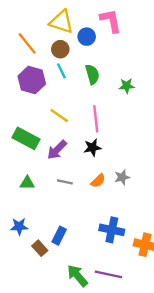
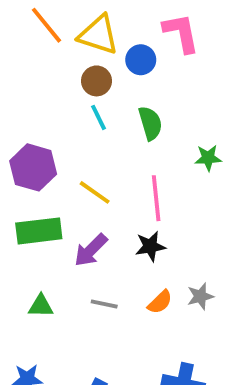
orange line: (27, 43) -> (47, 25), moved
purple hexagon: (32, 80) -> (33, 167), moved
green star: (127, 86) -> (208, 158), moved
green rectangle: (26, 138) -> (39, 231), turned -35

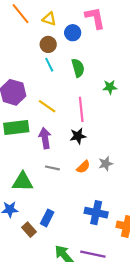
yellow triangle: (98, 35) -> (49, 19), size x0.6
purple arrow: (91, 250) -> (45, 138), turned 126
green triangle: (41, 306) -> (23, 182), moved, size x1.5

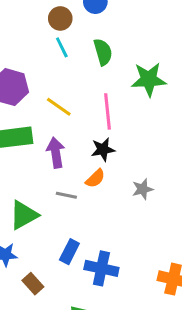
green star: (110, 87) -> (149, 79), size x1.6
orange semicircle: (83, 167) -> (95, 178), moved
green triangle: (23, 182) -> (24, 215), turned -30
blue cross: (96, 213) -> (101, 268), moved
blue rectangle: (47, 218) -> (69, 252), moved

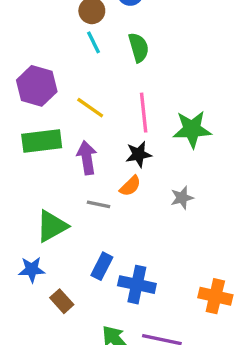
green star: (149, 79) -> (192, 129), moved

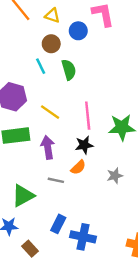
cyan line: (93, 42) -> (41, 66), moved
green semicircle: (139, 47) -> (69, 70), moved

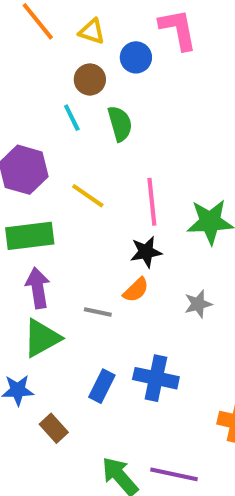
purple arrow: (48, 147) -> (38, 288), moved
blue cross: (83, 237) -> (156, 378), moved

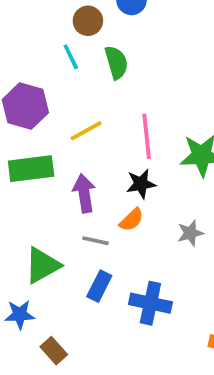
yellow line: (88, 196) -> (86, 131), turned -64
purple arrow: (38, 288) -> (84, 193), moved
blue rectangle: (102, 386) -> (99, 286), moved

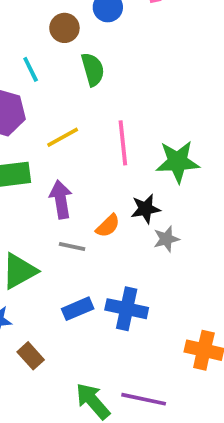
cyan line: (71, 57) -> (31, 69), moved
black star: (141, 184) -> (146, 209), moved
blue rectangle: (99, 286) -> (78, 309), moved, turned 40

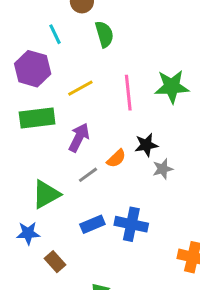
green star: (178, 162) -> (172, 87), moved
purple arrow: (61, 199) -> (79, 137), turned 36
gray line: (72, 247) -> (88, 175), turned -48

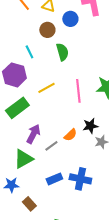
green rectangle: (37, 118) -> (17, 108), turned -30
purple arrow: (79, 137) -> (33, 134), moved

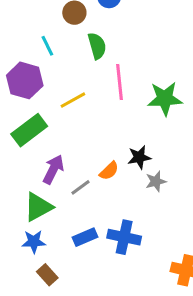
pink line: (78, 91) -> (120, 82), moved
blue star: (11, 185) -> (34, 242), moved

